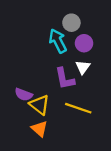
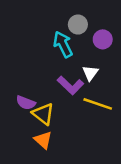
purple circle: (84, 43) -> (103, 39), moved
purple L-shape: (65, 79) -> (70, 85), turned -35
yellow line: (78, 108) -> (98, 104), moved

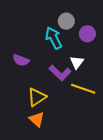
purple semicircle: (26, 103) -> (21, 60), moved
yellow triangle: (43, 114) -> (37, 97), turned 48

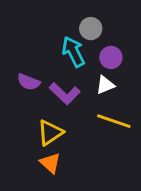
purple circle: (87, 34) -> (111, 57), moved
white triangle: (77, 62) -> (105, 85), turned 32
purple L-shape: (60, 73) -> (65, 94), moved

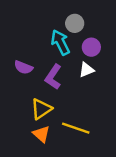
purple L-shape: (65, 94) -> (53, 77), turned 80
yellow line: (114, 121) -> (76, 128), moved

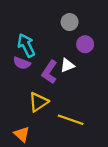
cyan arrow: (60, 42) -> (26, 45), moved
white triangle: (87, 70) -> (67, 65), moved
orange triangle: (41, 134) -> (22, 134), moved

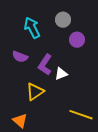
cyan arrow: (26, 45) -> (32, 28), moved
white triangle: (67, 65) -> (61, 74), moved
yellow line: (71, 120) -> (81, 115), moved

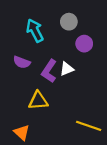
white triangle: (61, 74) -> (67, 69), moved
yellow triangle: (35, 92) -> (38, 101), turned 30

